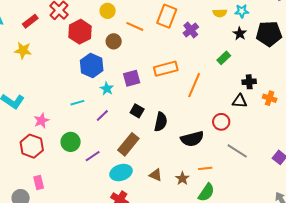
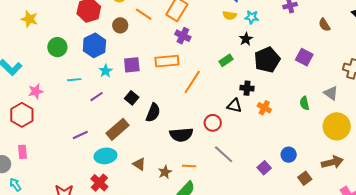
purple cross: (191, 30) -> (183, 36), moved, turned -35
black pentagon: (269, 34) -> (267, 60), moved, turned -30
green circle: (71, 142) -> (57, 47), moved

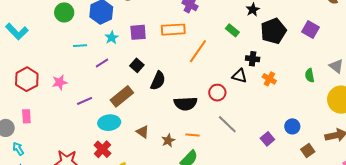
green rectangle: (226, 60) -> (232, 30), turned 72
pink star: (36, 91) -> (60, 82), moved

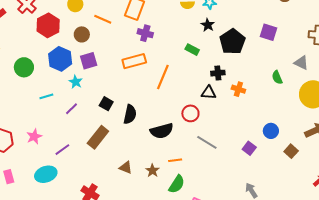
purple square: (138, 32) -> (89, 61), moved
cyan ellipse: (109, 123) -> (46, 174), moved

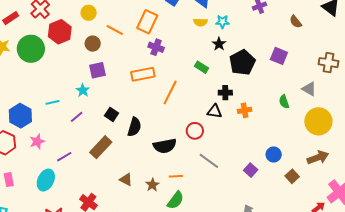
blue hexagon: (60, 59) -> (20, 116), moved
green circle: (24, 67) -> (31, 49), moved, size x1.4
orange cross: (238, 89) -> (245, 110), turned -32
cyan ellipse: (46, 174) -> (46, 180), turned -50

